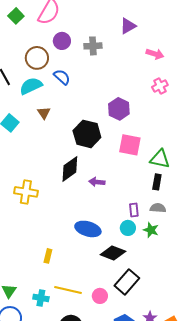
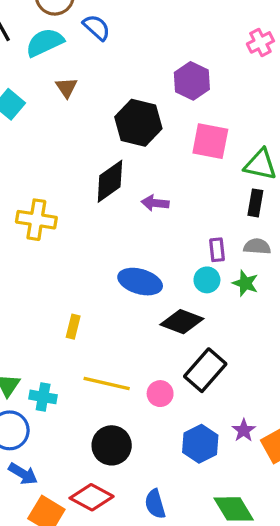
cyan cross: (41, 298) -> (43, 397), moved

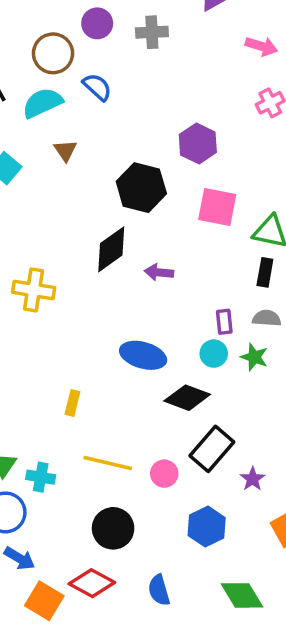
purple star: (244, 430) -> (253, 479), moved

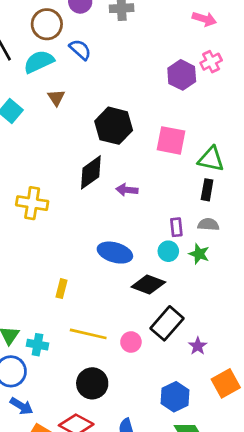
purple hexagon: (198, 143) -> (182, 75), moved
blue hexagon: (207, 527) -> (175, 397), moved

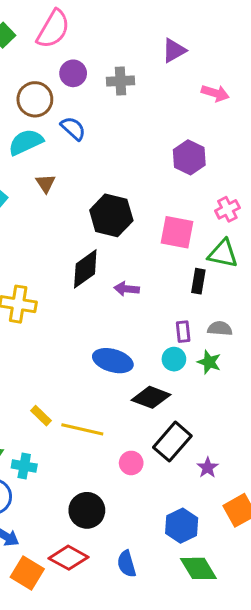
pink cross: (211, 62) -> (227, 209), moved
black rectangle: (207, 190) -> (198, 281), moved
yellow rectangle: (62, 289) -> (41, 416), moved, turned -60
yellow line: (88, 334) -> (82, 429), moved

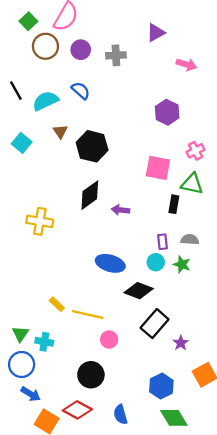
brown circle: (35, 99) -> (45, 46), moved
black hexagon: (111, 215) -> (92, 146), moved
pink circle: (131, 463) -> (109, 340), moved

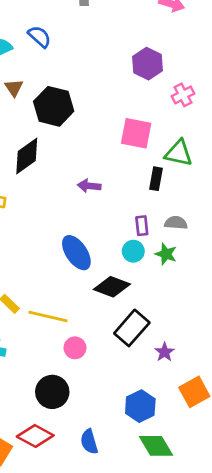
pink cross: (195, 151) -> (183, 95), moved
black diamond: (90, 195) -> (27, 156), moved
blue ellipse: (110, 263) -> (76, 253), turned 40

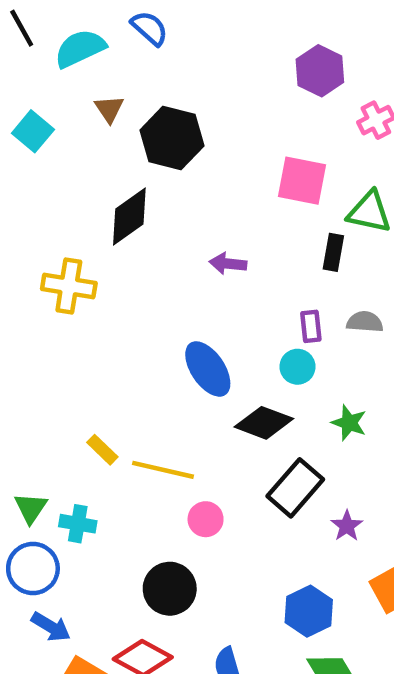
green star: (166, 254) -> (349, 423), moved

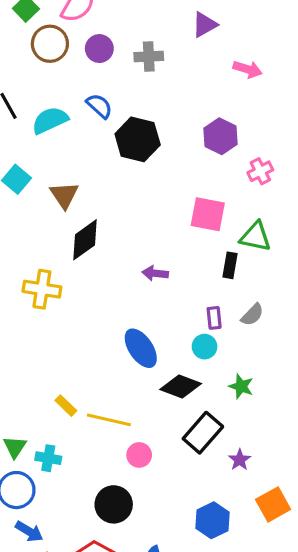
brown triangle: (109, 109) -> (64, 195), moved, size x1.4
black hexagon: (172, 138) -> (138, 139), moved
gray semicircle: (365, 322) -> (252, 315), turned 130

